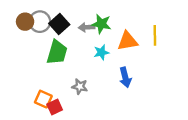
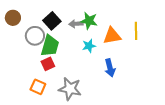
brown circle: (25, 22) -> (13, 18), moved
gray circle: (40, 22) -> (35, 36), moved
gray star: (80, 87) -> (70, 89), moved, size x1.6
red square: (55, 107) -> (48, 64), moved

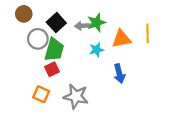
brown circle: (13, 18) -> (24, 14), moved
green star: (89, 21) -> (96, 23), turned -30

